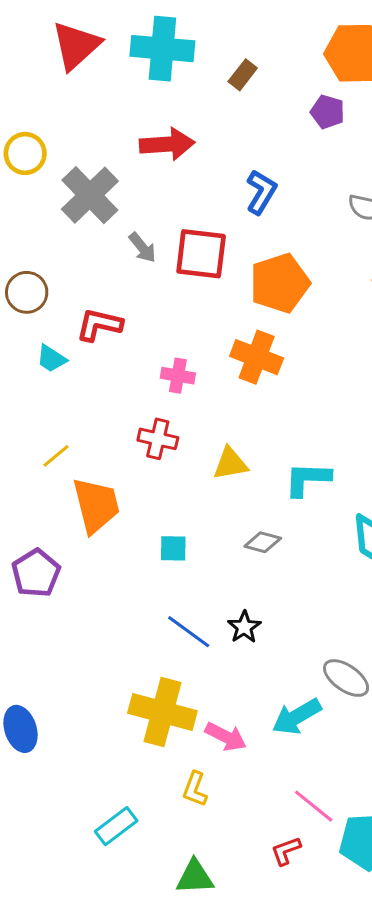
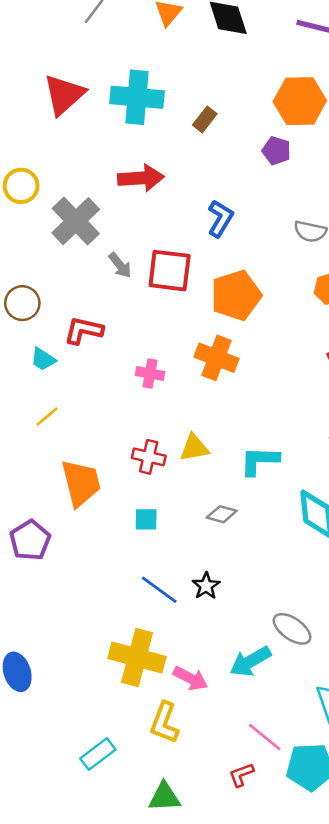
red cross: (158, 439) -> (149, 457), moved
yellow line: (56, 456) -> (47, 416), moved
yellow L-shape: (195, 789) -> (164, 723), size x1.4

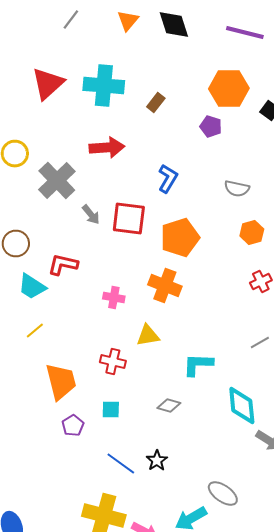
cyan trapezoid: (43, 359) -> (32, 286), size x1.4
yellow triangle: (194, 448) -> (148, 336), moved
purple pentagon: (30, 540) -> (73, 426), moved, size x0.7

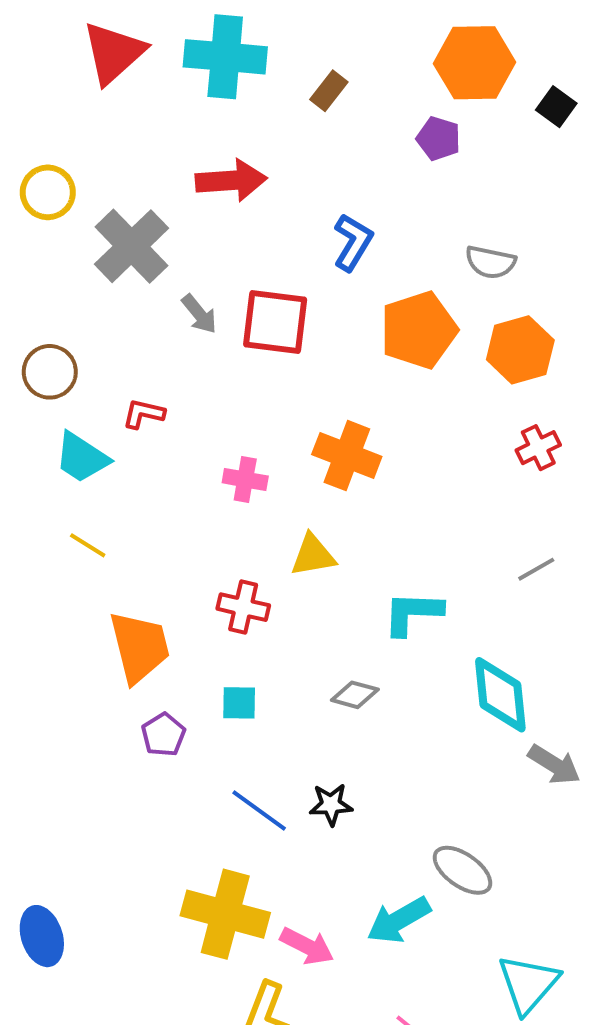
orange hexagon: (252, 232) -> (520, 350), size x1.4
orange pentagon: (180, 238) -> (419, 330), moved
red L-shape: (63, 264) -> (143, 414), size x0.7
yellow line: (35, 330) -> (88, 545), turned 72
black star: (157, 460) -> (331, 804), turned 30

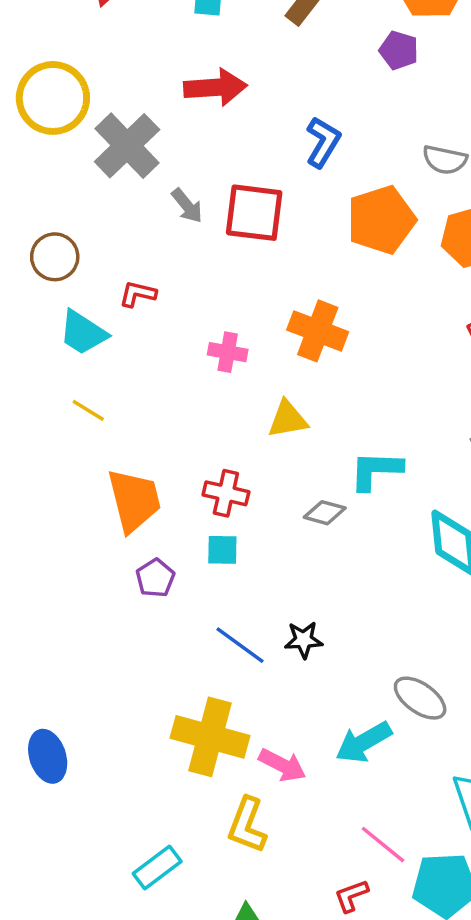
yellow circle: (48, 192) -> (53, 98), size x1.5
red cross: (243, 607) -> (226, 493), moved
gray diamond: (355, 695) -> (325, 513), moved

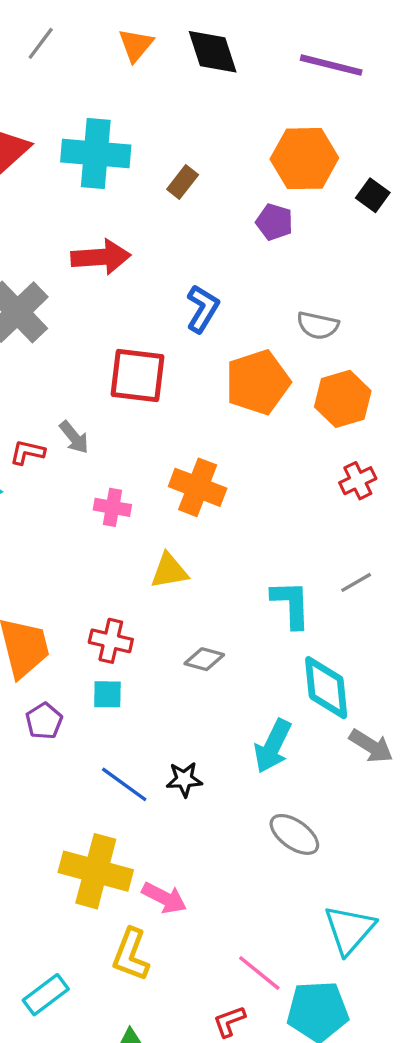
gray arrow: (187, 206) -> (74, 437), moved
cyan L-shape: (376, 470) -> (291, 604), moved, turned 86
cyan arrow: (364, 742) -> (273, 746), moved, turned -34

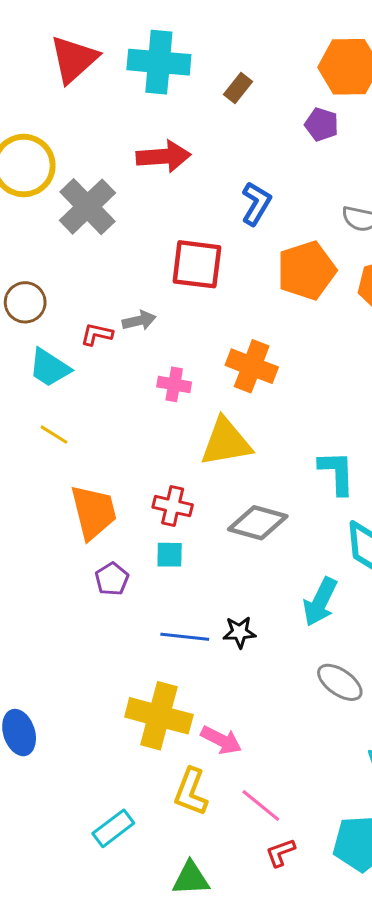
gray arrow: (74, 437) -> (139, 321), turned -64
yellow triangle: (169, 571) -> (226, 442), size x1.5
gray diamond: (204, 659) -> (258, 523), size x1.6
blue line: (124, 784) -> (185, 637), turned -30
pink line: (259, 973) -> (261, 805), moved

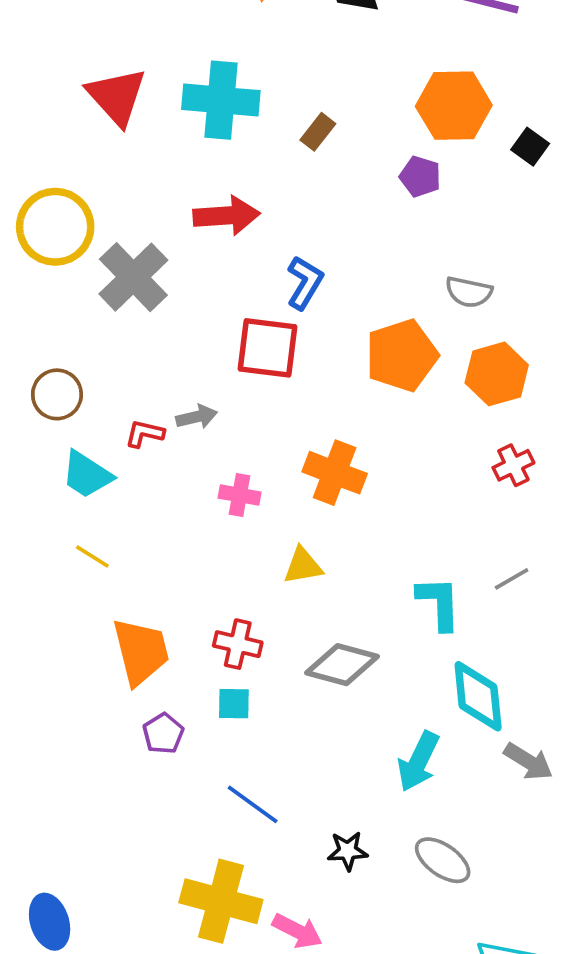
red triangle: (74, 59) -> (117, 96), turned -30
blue L-shape: (256, 204) -> (305, 283), moved
yellow triangle: (226, 442) -> (303, 566), size x0.6
black star: (239, 632) -> (348, 851), moved
blue line: (185, 637) -> (253, 804), turned 30

